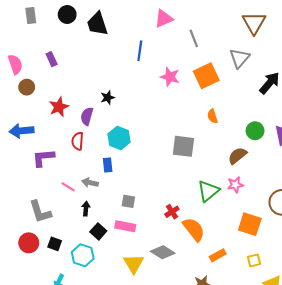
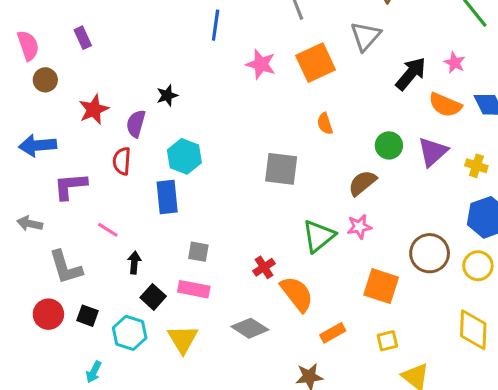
blue rectangle: (108, 165) -> (167, 197), size x1.5
gray arrow: (90, 183) -> (30, 224), moved
yellow triangle: (134, 264) -> (183, 339), moved

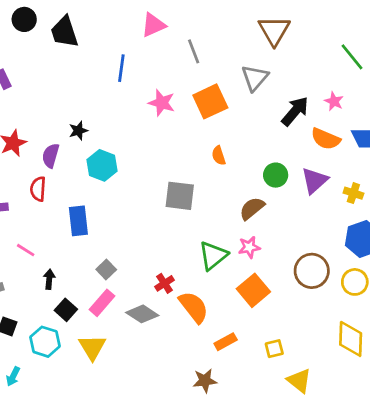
cyan hexagon: (184, 156) -> (102, 165), moved
gray square: (198, 252) -> (106, 269), turned 36
orange square: (381, 286) -> (253, 290), moved, turned 32
pink rectangle: (194, 289) -> (102, 303), turned -60
gray diamond: (250, 328) -> (142, 314), moved

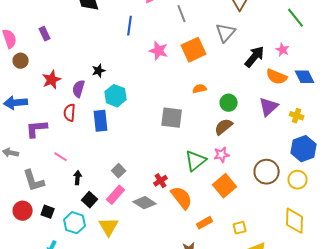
orange semicircle: (219, 156) -> (200, 89), turned 96
green circle: (276, 175) -> (229, 103), moved
blue rectangle: (78, 221) -> (101, 121), moved

